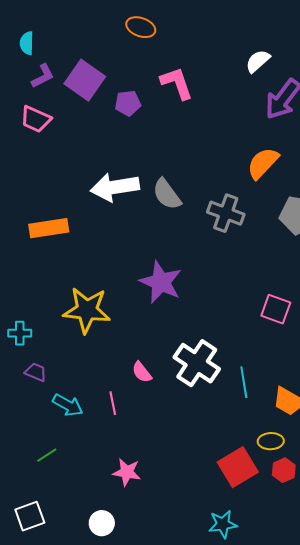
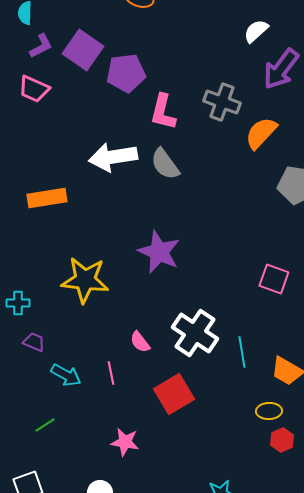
pink L-shape: (177, 83) -> (163, 112), moved, turned -147
purple pentagon: (128, 103) -> (126, 73), size x1.5
gray cross: (226, 213) -> (222, 102), moved
red square: (238, 467) -> (174, 394), moved

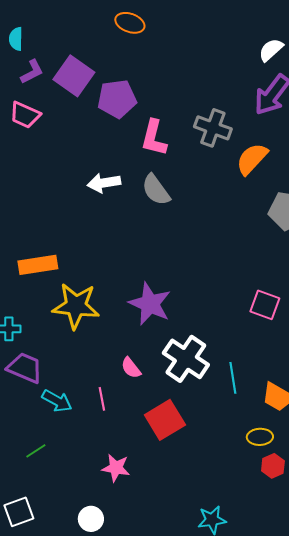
white semicircle: (256, 31) -> (271, 50), moved
white arrow: (113, 157) -> (104, 183), size x0.7
orange rectangle: (47, 198) -> (38, 265), moved
purple star: (159, 252) -> (150, 304), moved
purple trapezoid: (34, 342) -> (25, 368), size x1.6

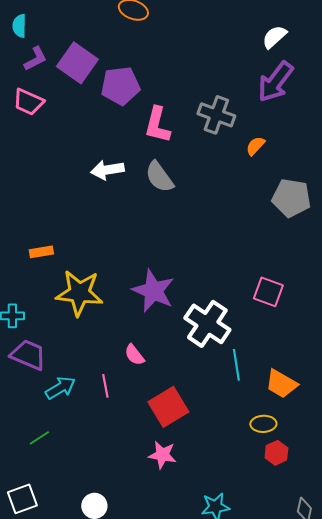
orange semicircle: (252, 159) -> (255, 146), size x0.6
orange rectangle: (38, 265) -> (41, 252), size x0.6
white cross: (186, 359) -> (207, 324), moved
cyan arrow: (57, 401) -> (60, 388), turned -60
pink star: (116, 468) -> (162, 455), moved

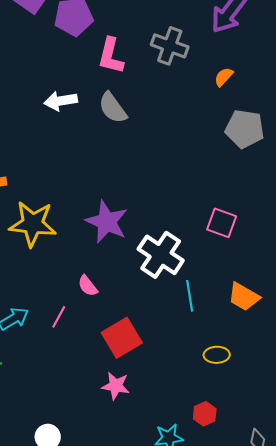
orange semicircle: (255, 146) -> (224, 77), moved
orange trapezoid: (281, 384) -> (244, 297), moved
pink line: (105, 386) -> (59, 317), turned 40
red hexagon: (276, 453) -> (205, 414), moved

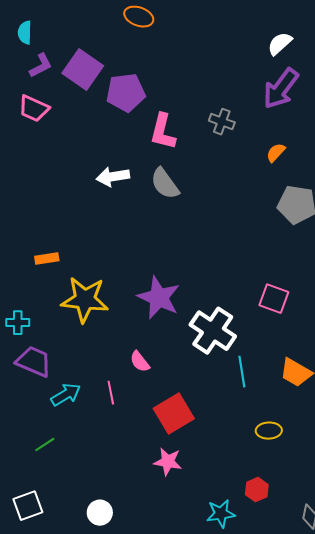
gray cross: (170, 46) -> (222, 122), size x0.7
pink line: (59, 317) -> (111, 393), turned -40

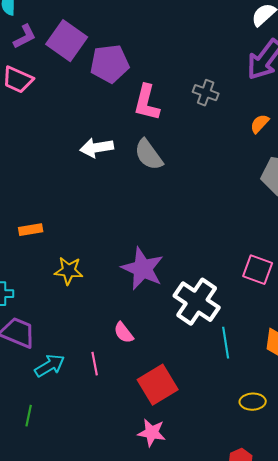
yellow star: (85, 300) -> (69, 271), size x0.6
green line: (45, 445) -> (29, 416), turned -45

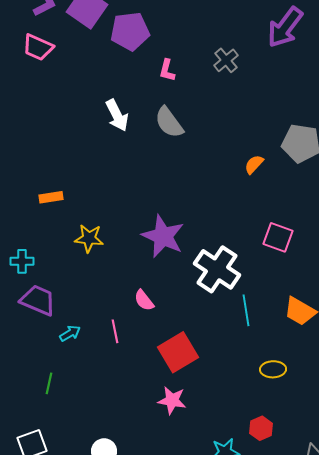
gray cross: (206, 93) -> (226, 60), turned 30
pink L-shape: (147, 103) -> (167, 70), size x0.6
orange semicircle: (260, 124) -> (254, 164), moved
white arrow: (97, 148) -> (117, 115), turned -108
cyan arrow: (50, 366) -> (70, 333), size x0.7

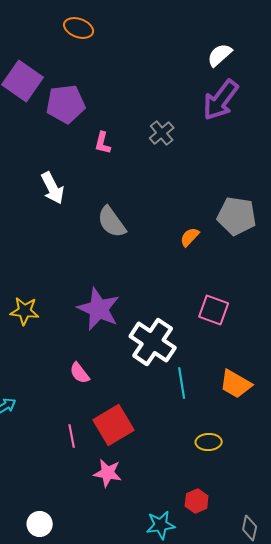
gray semicircle: (169, 122) -> (112, 222), moved
pink line: (115, 331) -> (72, 436), moved

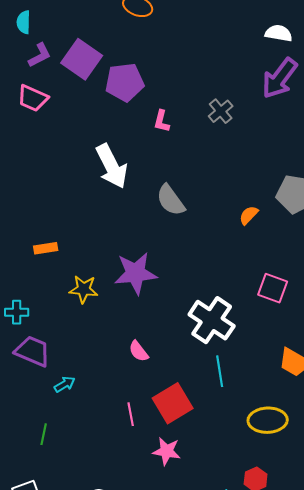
white semicircle: (220, 55) -> (279, 33), turned 52
white arrow: (53, 188) -> (112, 166), size x1.4
purple star: (99, 309) -> (136, 273), moved, turned -30
cyan line: (182, 383) -> (220, 371), moved
yellow ellipse: (209, 442) -> (268, 420), size x1.5

